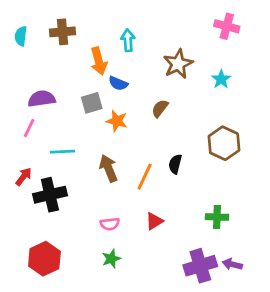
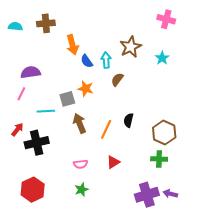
cyan semicircle: (21, 36) -> (15, 26), turned 88
cyan arrow: (128, 40) -> (106, 60), moved
blue semicircle: (118, 83) -> (87, 61), turned 32
gray square: (92, 103) -> (67, 99), moved
brown hexagon: (224, 143) -> (164, 132), moved

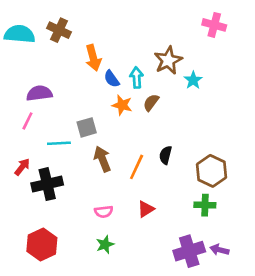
brown cross: (46, 23) -> (59, 30), turned 30
cyan semicircle: (15, 26) -> (20, 34), size x1.6
cyan star: (162, 58) -> (193, 80), moved
orange star: (86, 89) -> (122, 105), moved

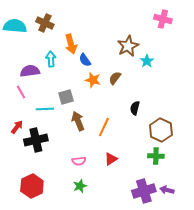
cyan arrow: (137, 78) -> (51, 59), moved
pink line: (27, 121) -> (21, 92), turned -56
black semicircle: (166, 155) -> (135, 108), moved

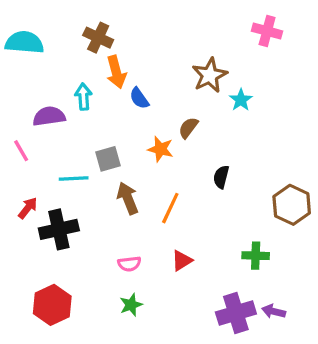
brown cross: (45, 23) -> (98, 38), moved
orange star: (93, 80) -> (160, 149), moved
pink line: (21, 92) -> (21, 151), moved
brown hexagon: (161, 130) -> (292, 205), moved

